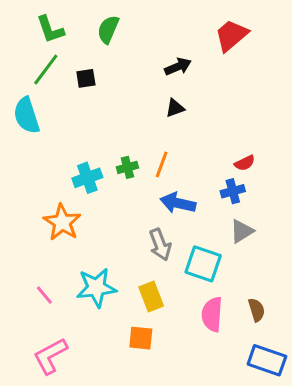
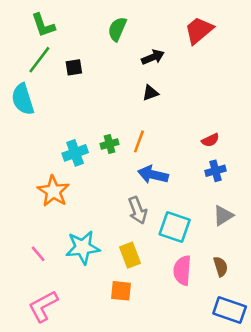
green semicircle: (108, 29) -> (117, 29), moved
blue cross: (233, 191) -> (216, 171), moved
gray triangle: (242, 231) -> (223, 215), moved

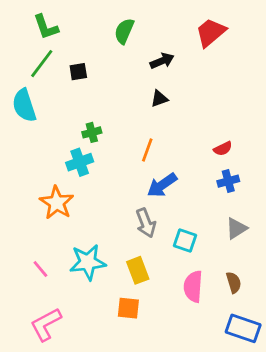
green cross: (110, 144) -> (92, 132), moved
blue arrow: (153, 175) -> (162, 185), turned -48
cyan square: (175, 227) -> (185, 241), size x0.7

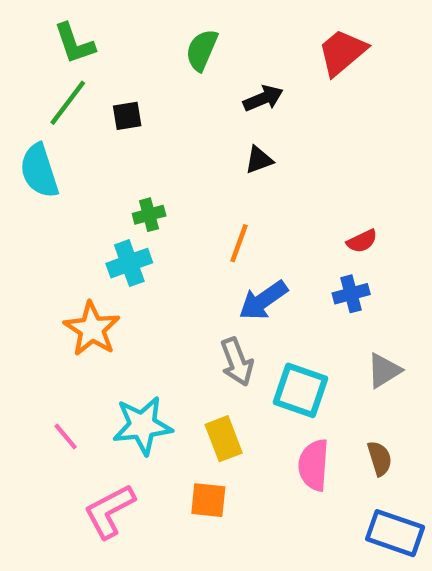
blue cross: (228, 181) -> (351, 294), moved
cyan square: (185, 241) -> (301, 390), size x1.4
pink L-shape: (46, 324) -> (110, 511), moved

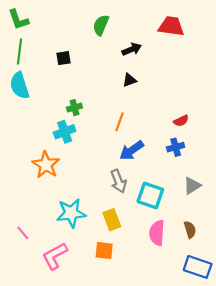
green L-shape: (74, 43) -> (18, 20), moved
red trapezoid: (342, 52) -> (171, 26), turned 48
green line: (68, 103) -> (20, 52), moved, turned -30
pink line: (66, 436) -> (23, 233), moved

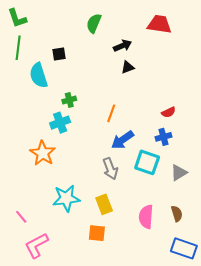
black triangle: (129, 80) -> (128, 67), moved
cyan semicircle: (20, 86) -> (39, 75), moved
cyan square: (150, 195) -> (147, 162), moved
pink L-shape: (55, 256) -> (37, 245), moved

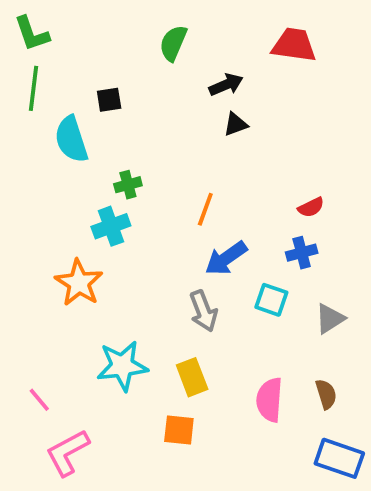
cyan square: (147, 162) -> (271, 300), size x0.7

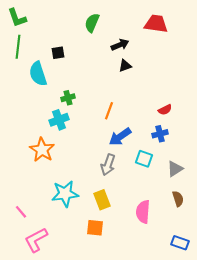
gray arrow: (203, 311) -> (108, 165), turned 40
brown semicircle: (326, 394) -> (178, 199), moved
blue rectangle: (339, 458) -> (180, 243), size x0.7

